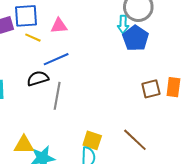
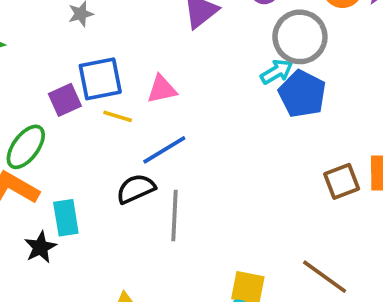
cyan arrow: (123, 24) -> (277, 72), turned -114

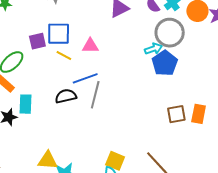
gray line: (175, 215) -> (95, 95), moved

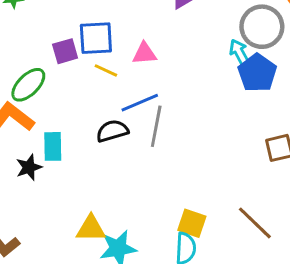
cyan arrow: (153, 49) -> (239, 52), turned -96

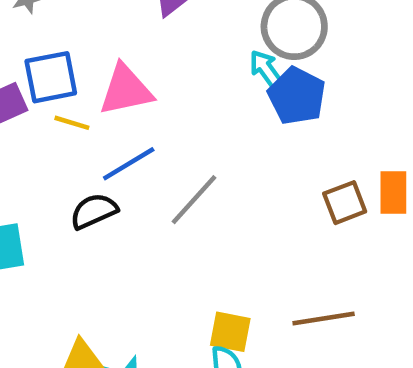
pink triangle: (145, 53) -> (126, 90), size x1.5
gray line: (156, 126) -> (194, 200), moved, turned 39
brown line: (255, 223) -> (324, 319), turned -45

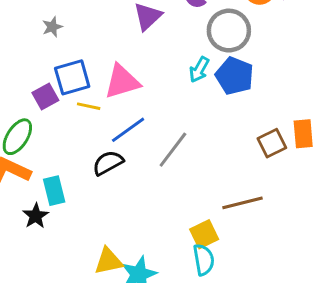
cyan arrow: (266, 69) -> (199, 69), moved, turned -110
brown line: (324, 319) -> (242, 203), moved
yellow square: (230, 332) -> (204, 234), turned -32

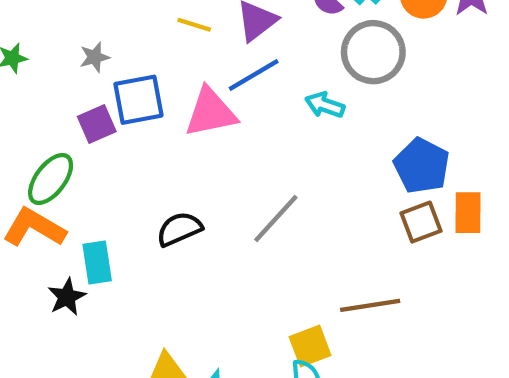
gray star: (52, 27) -> (95, 57), moved
cyan arrow: (199, 69) -> (325, 105), turned 75
blue pentagon: (234, 76) -> (422, 166), moved
yellow line: (89, 106) -> (194, 25), moved
blue line: (128, 130) -> (254, 75), moved

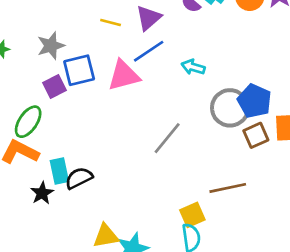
gray circle: (373, 52) -> (230, 108), moved
gray star: (95, 57) -> (51, 46), size x1.5
black semicircle: (179, 229) -> (79, 178), moved

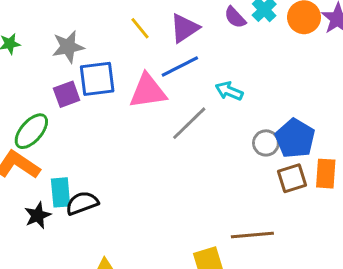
yellow line: (111, 23) -> (140, 28), turned 30
gray circle: (230, 108) -> (266, 143), size x0.6
gray line: (167, 138) -> (189, 123), moved

